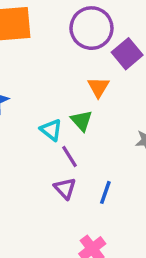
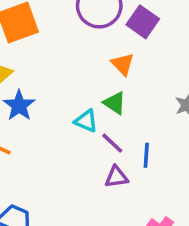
purple triangle: (65, 188) -> (116, 177), turned -40
blue line: (105, 192) -> (146, 155), moved

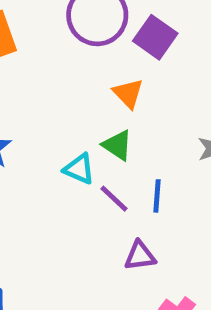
blue line: (146, 155) -> (157, 196), moved
purple triangle: (116, 177) -> (140, 256), moved

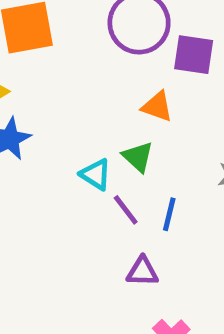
purple square: (155, 37) -> (194, 55), turned -36
orange triangle: (128, 93) -> (157, 107), turned -36

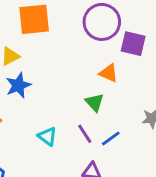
cyan triangle: (96, 174) -> (47, 136), moved
blue line: (169, 214) -> (111, 138), turned 36

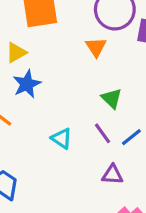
orange triangle: (109, 73) -> (96, 47), moved, turned 36

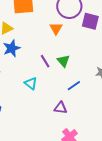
purple line: (103, 133) -> (45, 61), moved

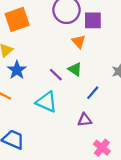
orange triangle: (56, 28) -> (79, 42), moved
cyan triangle: (31, 83) -> (47, 102), size x1.5

